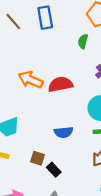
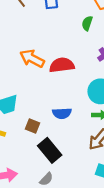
brown square: (37, 158) -> (32, 126), moved
black rectangle: (54, 170) -> (50, 150), size x1.6

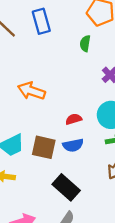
red semicircle: (62, 65) -> (74, 119), moved, size x0.6
brown square: (32, 126) -> (44, 147), moved, size x1.5

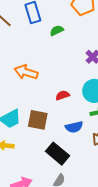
green semicircle: (85, 43) -> (57, 30), moved, turned 56
blue semicircle: (73, 145) -> (74, 127), moved

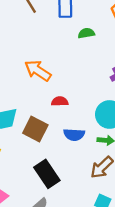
red semicircle: (63, 95) -> (60, 101), moved
blue semicircle: (74, 127) -> (74, 135), moved

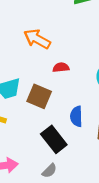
blue semicircle: (74, 135) -> (76, 116), moved, turned 90

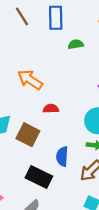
black rectangle: (54, 139) -> (39, 177), turned -30

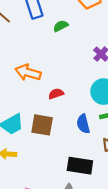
blue semicircle: (62, 156) -> (83, 124), moved
black rectangle: (39, 177) -> (80, 166), moved

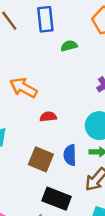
brown square: (42, 125) -> (41, 159), moved

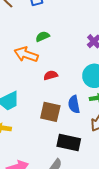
green semicircle: (69, 46) -> (43, 36), moved

